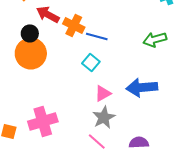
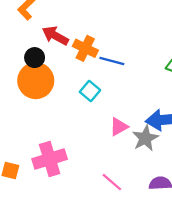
cyan square: (91, 62) -> (90, 91), moved
gray star: (104, 117) -> (145, 138), moved

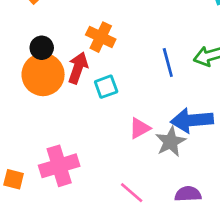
red arrow: (55, 36) -> (78, 68), moved, turned 80
blue line: (112, 61) -> (168, 63), moved, turned 60
cyan square: (90, 91) -> (106, 87), turned 30

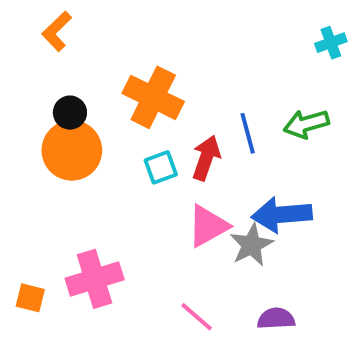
orange cross: (101, 37) -> (153, 97), size x1.4
red arrow: (78, 68) -> (206, 158), moved
pink triangle: (140, 128) -> (208, 226), size x1.4

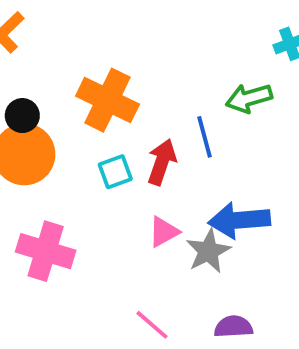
green arrow: (306, 124) -> (249, 98), moved
pink triangle: (208, 226) -> (164, 232), size x0.7
pink cross: (95, 279) -> (46, 251), moved, turned 34

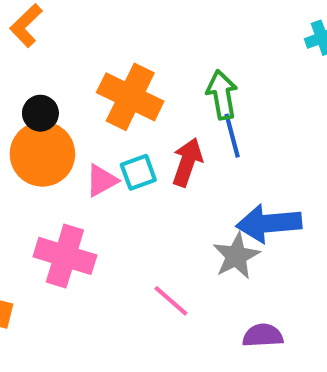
green arrow: (249, 98) -> (222, 95), moved, turned 96
pink triangle: (164, 232) -> (102, 180), moved
pink line: (152, 325) -> (171, 301), moved

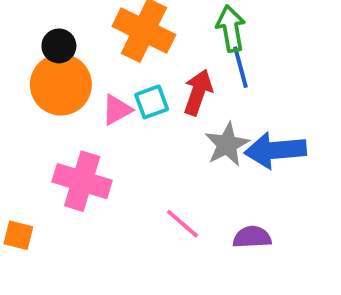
gray star: (236, 256) -> (227, 144), moved
purple semicircle: (263, 336) -> (252, 237), moved

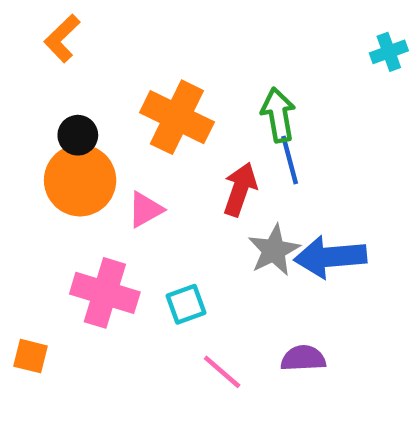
cyan square: (152, 102) -> (186, 304), moved
pink line: (183, 224) -> (222, 372), moved

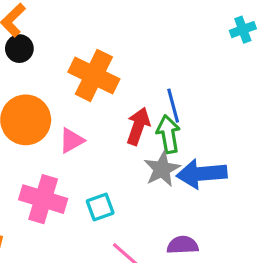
green arrow: (278, 115) -> (168, 134), moved
black circle: (78, 135) -> (19, 49), moved

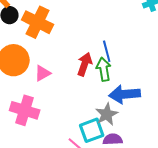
orange cross: (94, 76) -> (38, 22), moved
gray star: (162, 169) -> (107, 114), moved
cyan square: (100, 207) -> (92, 130), moved, size x1.4

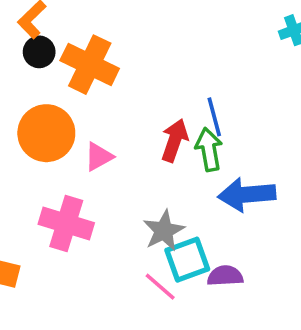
gray star: (107, 114) -> (164, 231), moved

